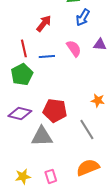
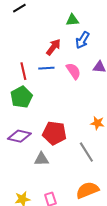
red arrow: (44, 23) -> (53, 47), moved
blue line: (47, 56) -> (46, 68), moved
gray triangle: (42, 136) -> (41, 159), size x0.7

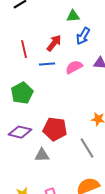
red line: (23, 71) -> (24, 49), moved
pink semicircle: (73, 71) -> (74, 67), turned -84

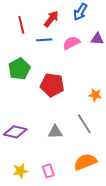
red pentagon: (55, 129) -> (52, 85), moved
purple diamond: (20, 132) -> (15, 132), moved
gray triangle: (42, 155) -> (55, 132), moved

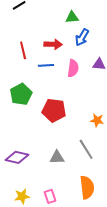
red arrow: (51, 19) -> (53, 44), turned 54
pink semicircle: (71, 43) -> (73, 68), turned 126
orange semicircle: (85, 162) -> (87, 187), turned 105

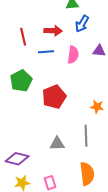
red pentagon: (54, 110) -> (54, 97), turned -30
gray line: (86, 149) -> (86, 136), turned 30
purple diamond: (17, 157) -> (17, 159), moved

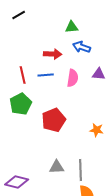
blue arrow: (82, 24) -> (82, 47), turned 78
red line: (23, 37) -> (23, 75), moved
gray line: (86, 136) -> (81, 170), moved

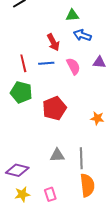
red arrow: (53, 54) -> (53, 42), turned 60
pink semicircle: (73, 78) -> (73, 66), turned -36
green pentagon: (21, 104) -> (21, 92), turned -30

